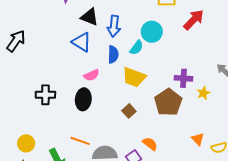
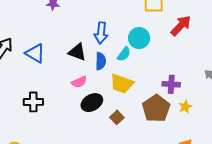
black triangle: (90, 17) -> (77, 52), moved
blue triangle: (81, 42) -> (35, 53), moved
yellow star: (203, 93) -> (185, 107), moved
black ellipse: (83, 99) -> (92, 103), moved, turned 55

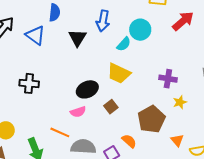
black triangle: (77, 52) -> (77, 38), turned 36
blue semicircle: (101, 61) -> (55, 13), moved
pink semicircle: (79, 82) -> (78, 112), moved
brown pentagon: (156, 108) -> (151, 119), moved

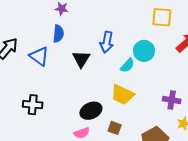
brown square: (111, 107) -> (115, 128), turned -32

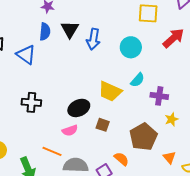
black triangle: (81, 59) -> (70, 29), moved
cyan semicircle: (127, 65) -> (137, 80), moved
black cross: (33, 105) -> (31, 102), moved

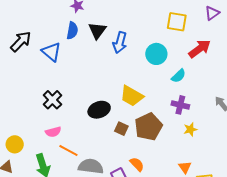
cyan semicircle: (137, 80) -> (179, 76), moved
black cross: (31, 102) -> (52, 100), turned 36
pink semicircle: (70, 130) -> (53, 132), moved
brown pentagon: (143, 137) -> (148, 127), moved

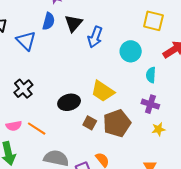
cyan semicircle: (179, 76) -> (151, 75), turned 133
pink semicircle: (53, 132) -> (14, 126), moved
orange line: (68, 151) -> (37, 129), moved

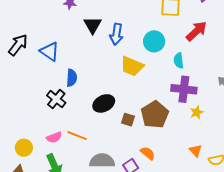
blue semicircle: (49, 21) -> (72, 78), moved
yellow trapezoid: (103, 91) -> (132, 66), moved
purple cross: (150, 104) -> (184, 89), size x1.4

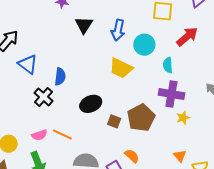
blue arrow: (116, 34) -> (118, 30), moved
blue triangle: (50, 51) -> (28, 64), moved

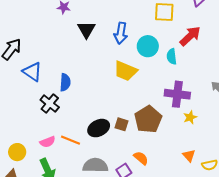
cyan semicircle: (168, 65) -> (172, 56), moved
black ellipse: (91, 104) -> (99, 128), moved

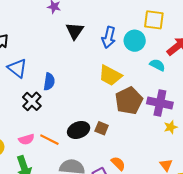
cyan circle: (148, 46) -> (135, 41), moved
cyan semicircle: (172, 56) -> (157, 65), turned 119
brown pentagon: (148, 119) -> (129, 101), moved

